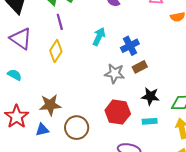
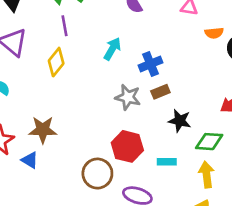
black star: (150, 96) -> (180, 121), moved
brown circle: (77, 128) -> (97, 174), moved
blue triangle: (42, 130) -> (30, 160), turned 40

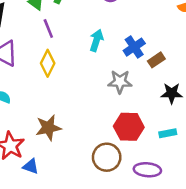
brown rectangle: (160, 92) -> (156, 60), moved
blue triangle: (30, 160) -> (31, 166), moved

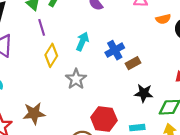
yellow diamond: (48, 63) -> (51, 55), moved
gray star: (120, 82) -> (76, 79), moved, turned 30

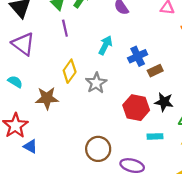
yellow diamond: (51, 55) -> (70, 71), moved
brown star: (34, 113) -> (47, 98), moved
red hexagon: (104, 119) -> (136, 108), moved

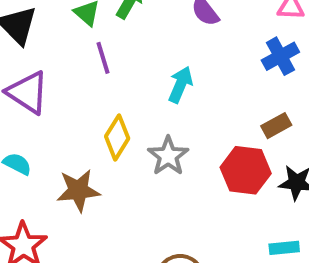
blue cross: (138, 56) -> (280, 56), moved
red hexagon: (136, 108) -> (246, 170), moved

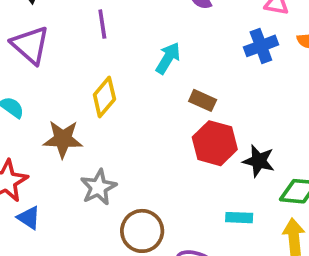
brown rectangle: (276, 126) -> (203, 100), moved, turned 45
gray star: (168, 156) -> (98, 187), moved

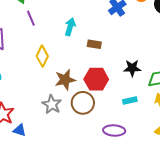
brown star: (63, 139) -> (65, 80), moved
red hexagon: (215, 143) -> (96, 79), moved
brown circle: (142, 231) -> (83, 103), moved

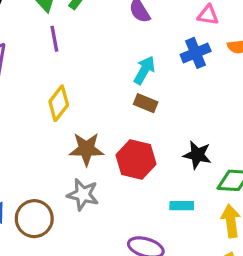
cyan arrow: (70, 27) -> (144, 70), moved
brown circle: (83, 103) -> (34, 219), moved
gray star: (52, 104) -> (83, 195), moved, turned -30

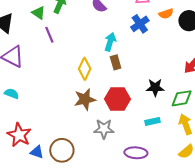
yellow diamond: (59, 103) -> (85, 69), moved
brown rectangle: (146, 103) -> (116, 62), turned 64
gray star: (83, 195) -> (104, 129), moved

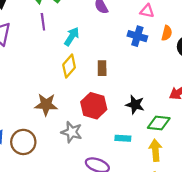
orange semicircle: (166, 14) -> (167, 33), turned -72
blue cross: (140, 24) -> (137, 36), turned 36
cyan arrow: (110, 42) -> (72, 36), moved
brown star: (85, 99) -> (46, 105), moved

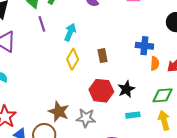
orange semicircle: (167, 33) -> (155, 64), moved
blue cross: (137, 36) -> (144, 46), moved
brown star: (46, 105) -> (59, 112), moved, turned 30
black star: (135, 105) -> (126, 89), moved, turned -30

